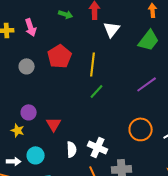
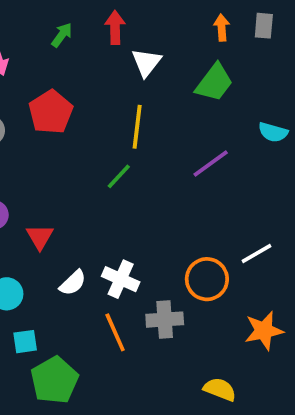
green arrow: (66, 14) -> (62, 35), turned -72
yellow line: (93, 64) -> (137, 127), moved
orange circle: (141, 129) -> (207, 279), moved
white semicircle: (72, 149) -> (73, 283), turned 49

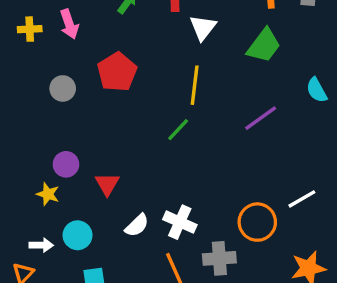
cyan semicircle: (273, 132) -> (317, 90), turned 45

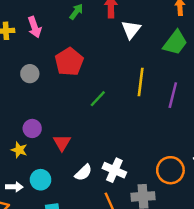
yellow line: (195, 85) -> (141, 82), moved
purple line: (261, 118) -> (173, 95), turned -40
green line: (178, 130) -> (98, 99), moved

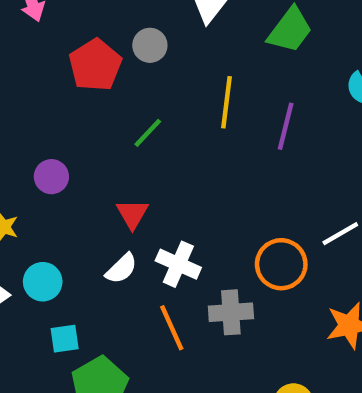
gray circle: (30, 74) -> (150, 45), moved
purple circle: (32, 128) -> (51, 177), moved
red triangle: (62, 143) -> (132, 214), moved

